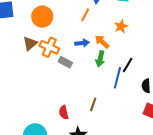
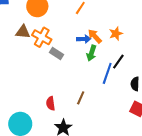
orange star: (121, 26) -> (116, 34), moved
brown triangle: (30, 43) -> (23, 32), turned 42
blue arrow: (82, 43) -> (84, 39), moved

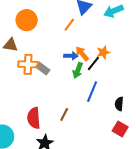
orange cross: (42, 37) -> (28, 64), moved, turned -30
black line: (118, 62) -> (93, 64), moved
red semicircle: (51, 103) -> (34, 118), size x1.5

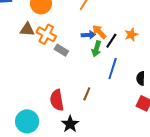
orange star: (103, 52) -> (131, 34), moved
orange cross: (28, 64) -> (46, 34), moved, turned 30

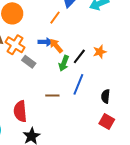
orange arrow: (99, 32) -> (56, 46), moved
blue arrow: (88, 35) -> (45, 42), moved
brown line: (87, 94) -> (52, 96), moved, turned 64

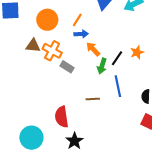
orange line: (55, 18) -> (77, 20), moved
blue arrow: (45, 42) -> (81, 34), moved
blue line: (78, 84) -> (118, 86), turned -30

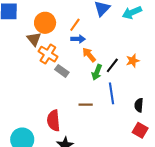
brown triangle: (33, 46) -> (34, 39), moved, turned 42

